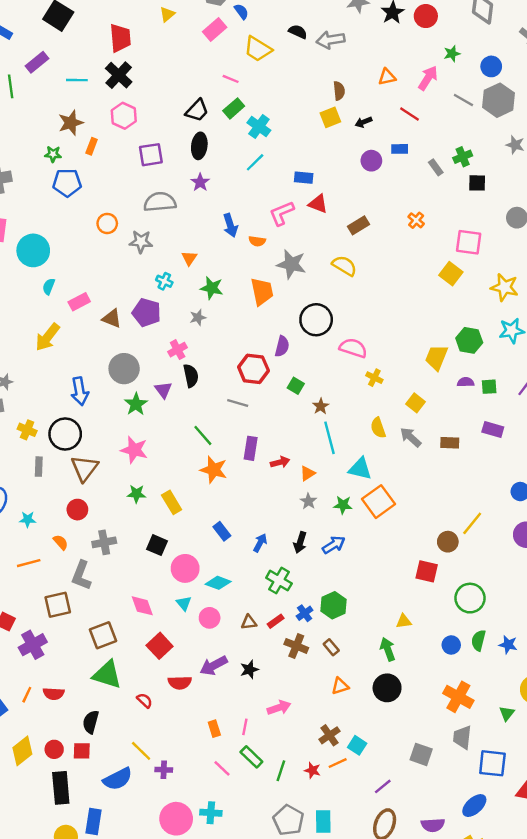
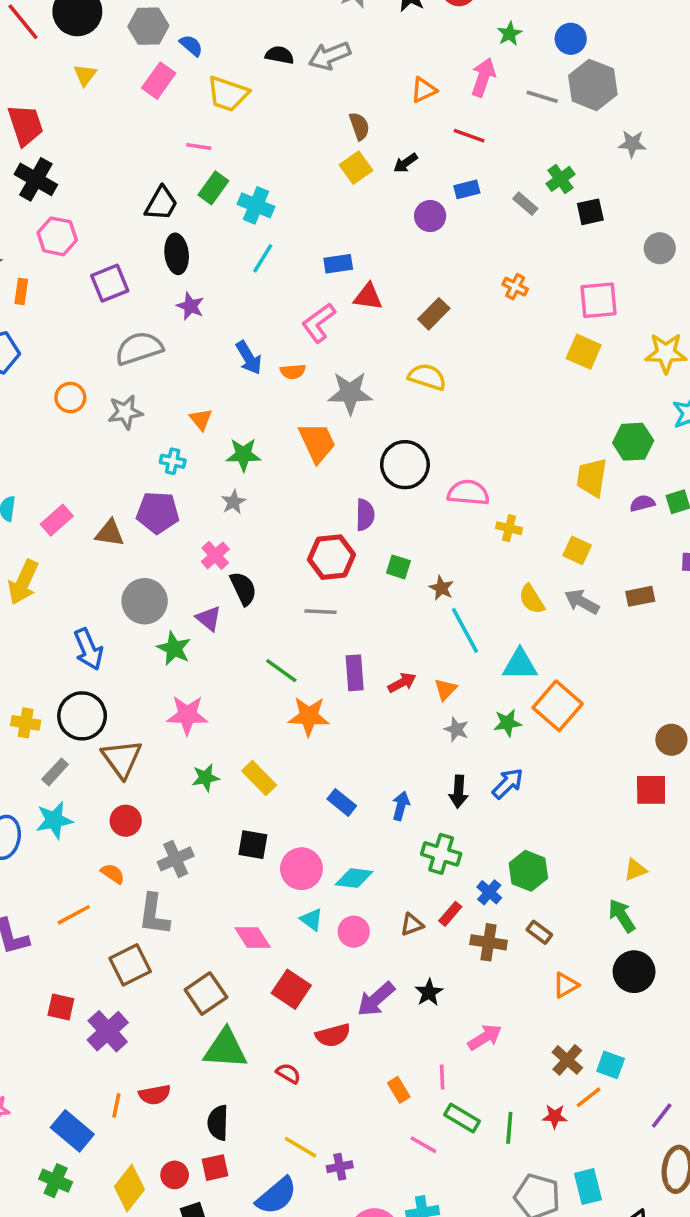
gray rectangle: (39, 467) -> (55, 772), turned 54
cyan star: (28, 519) -> (54, 820), moved, size x1.5

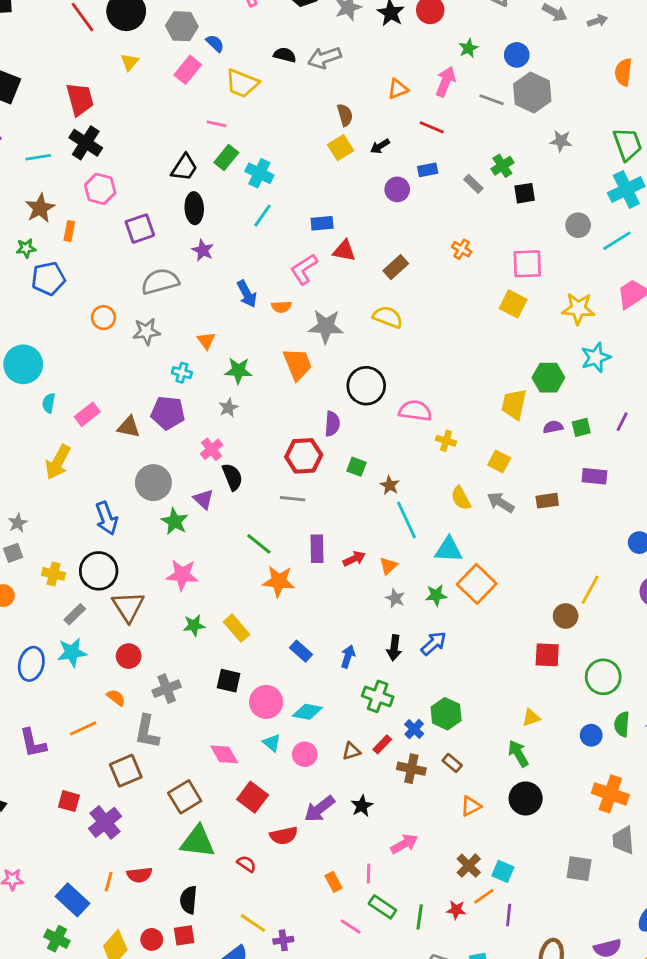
purple line: (662, 1115) -> (509, 915), moved, turned -35

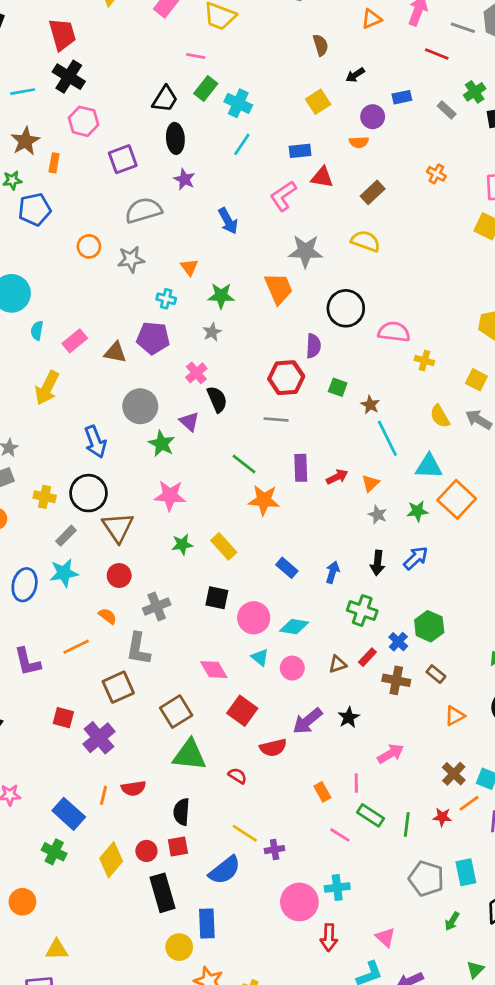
red line: (432, 127) -> (437, 54), moved
yellow square: (341, 148) -> (318, 102), moved
orange semicircle: (281, 307) -> (359, 142), moved

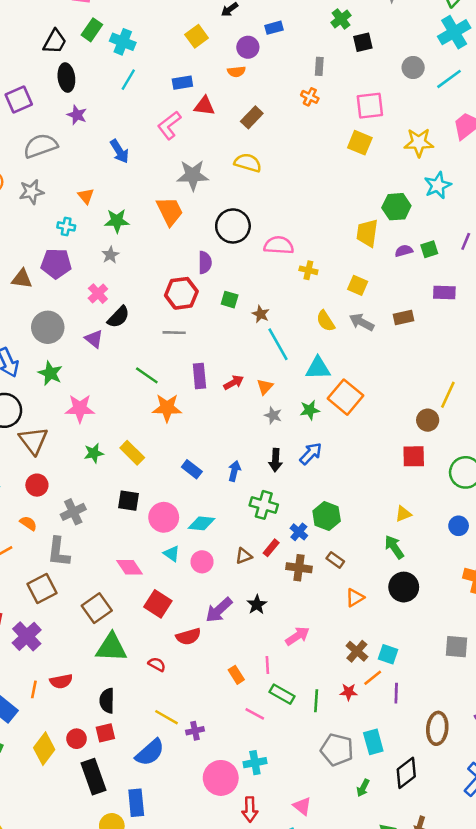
gray rectangle: (447, 110) -> (319, 66), moved, turned 54
black semicircle: (217, 399) -> (118, 317), turned 70
green star: (162, 444) -> (50, 373), moved

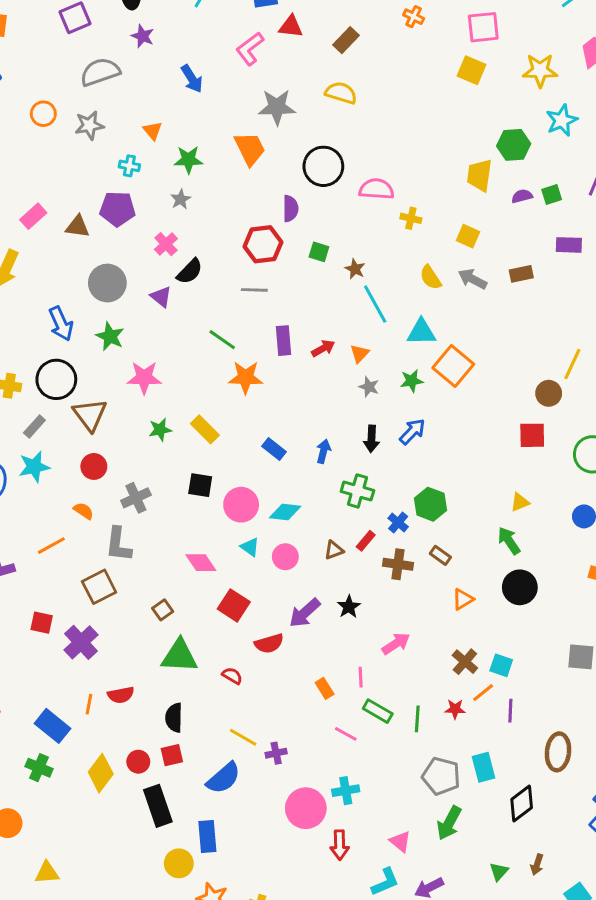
brown square: (97, 608) -> (163, 610), size x0.6
green arrow: (363, 788) -> (449, 823), moved, size x1.6

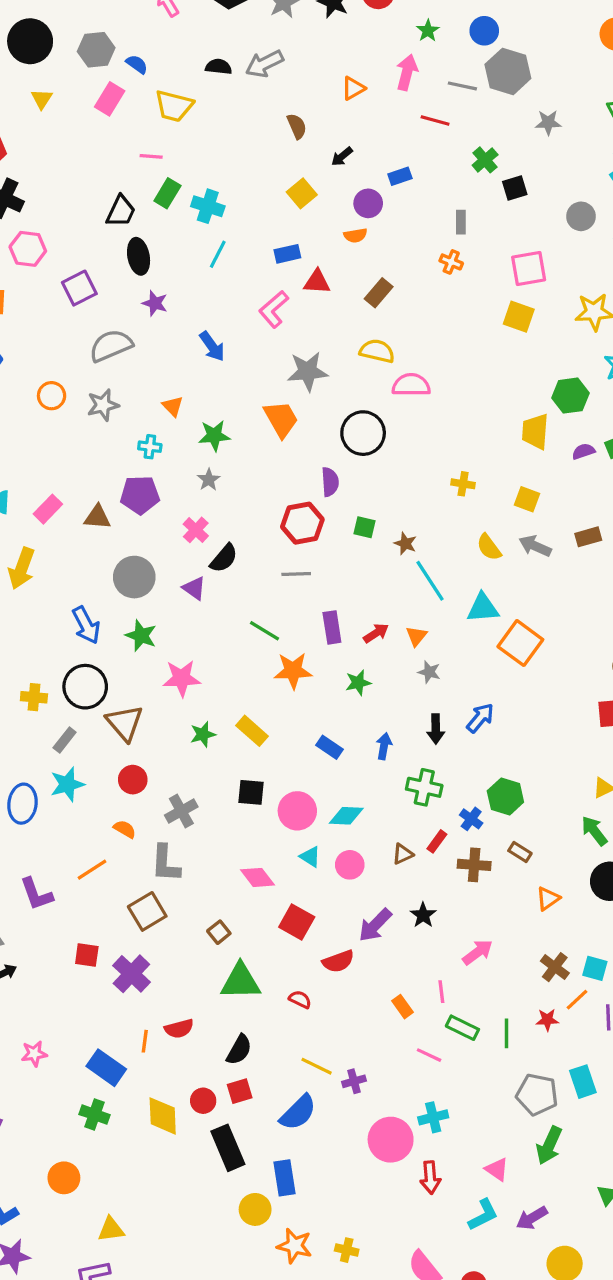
pink semicircle: (376, 189) -> (411, 385), moved
green star: (412, 381) -> (358, 683), moved
black semicircle: (174, 718) -> (239, 1050), turned -148
yellow diamond: (101, 773) -> (163, 1116), turned -36

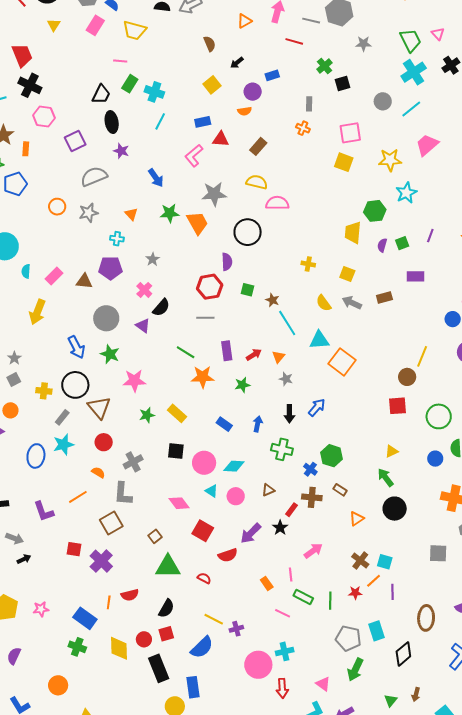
green star: (214, 436) -> (170, 213), moved
purple semicircle: (583, 451) -> (382, 245), turned -56
red rectangle: (437, 841) -> (291, 510), moved

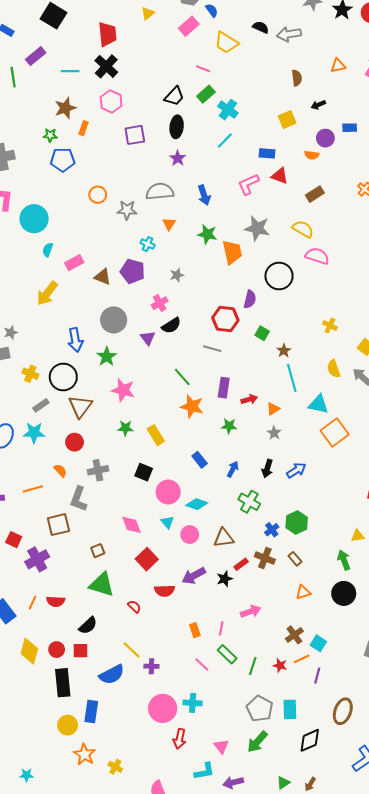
gray semicircle: (94, 176) -> (160, 191), moved
brown triangle: (268, 490) -> (224, 538), size x1.5

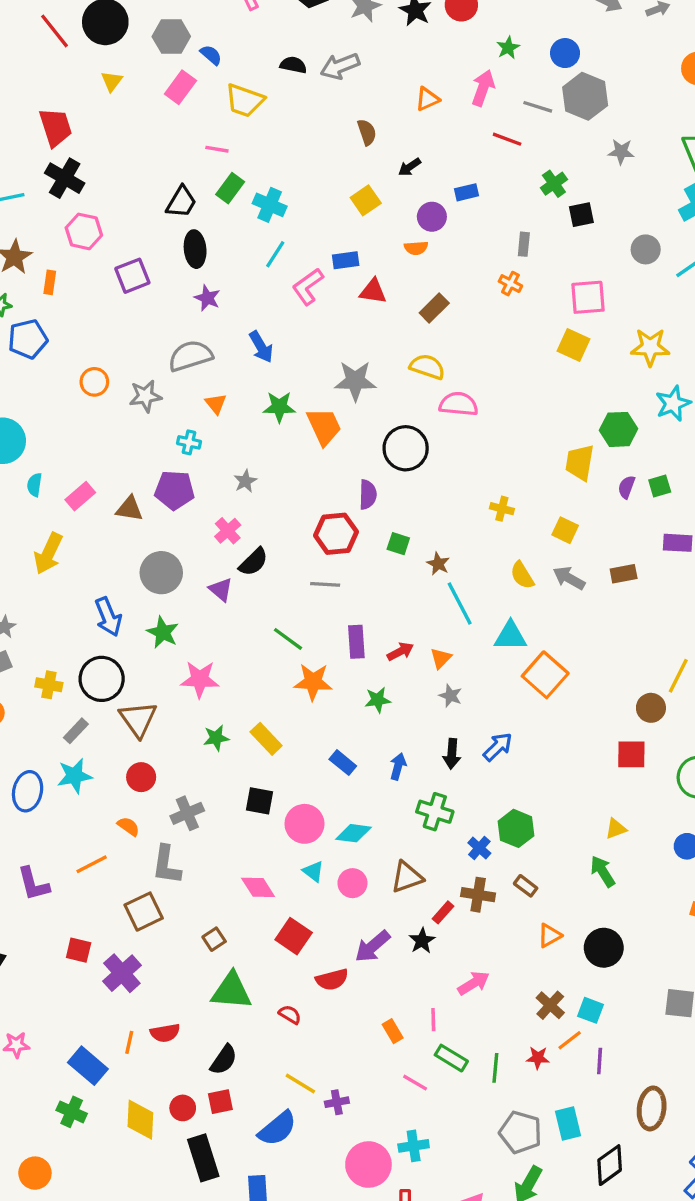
pink L-shape: (248, 184) -> (308, 287), moved
black circle: (344, 593) -> (604, 948), moved

